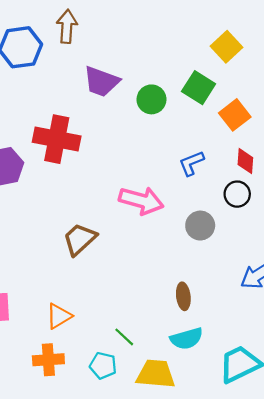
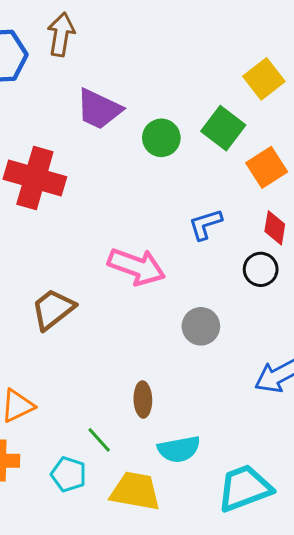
gray circle: (200, 226) -> (201, 326), moved
brown ellipse: (183, 296) -> (143, 399), moved

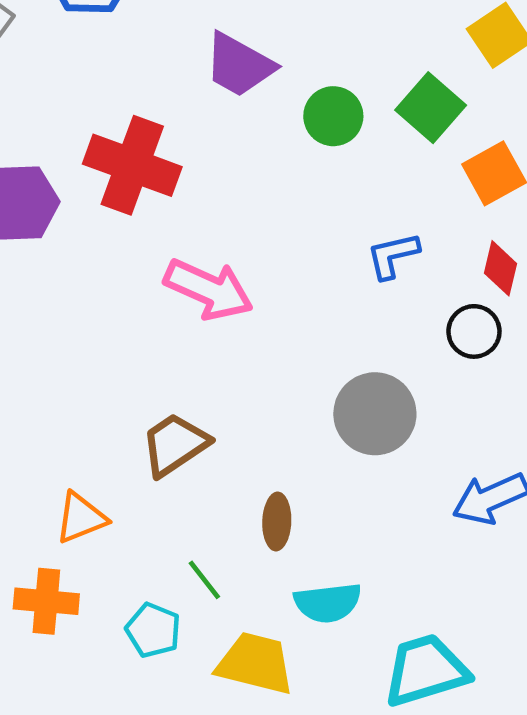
pink arrow: (137, 267) -> (209, 289), moved
brown trapezoid: (53, 309) -> (175, 444), moved
gray circle: (201, 326) -> (375, 414), size x1.4

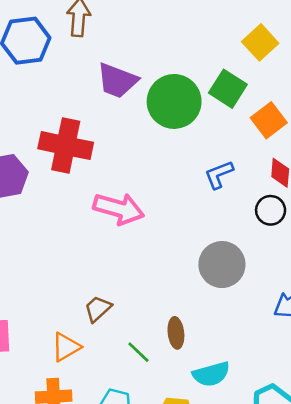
green circle: (333, 116) -> (174, 101), size x1.6
brown trapezoid: (175, 444) -> (98, 309), moved, size x0.7
green line: (204, 580) -> (138, 352), moved

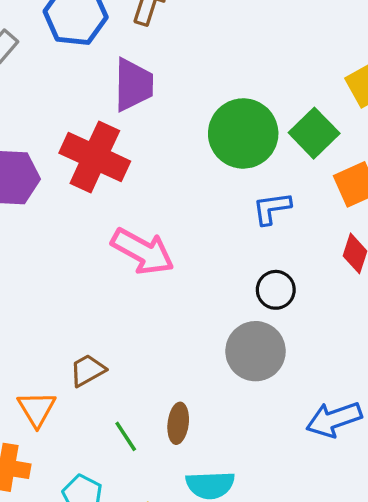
purple trapezoid: (117, 81) -> (133, 85), moved, turned -123
blue L-shape: (219, 175) -> (272, 208), moved
black circle: (271, 210) -> (276, 290), moved
orange triangle: (66, 347) -> (37, 409), turned -44

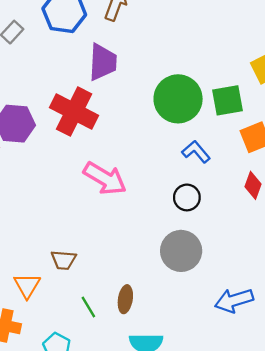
green square: (314, 133) -> (227, 100), turned 32
blue L-shape: (272, 208) -> (196, 152), turned 56
black circle: (276, 290) -> (187, 197), moved
brown trapezoid: (88, 370) -> (64, 260), turned -148

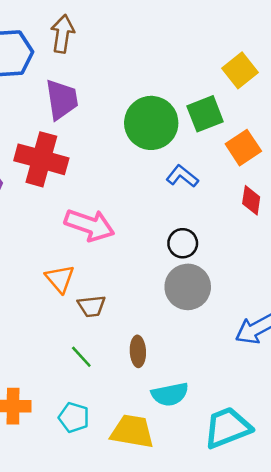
black circle: (187, 197) -> (183, 243), moved
brown trapezoid: (64, 260) -> (92, 306), moved
orange triangle: (27, 286) -> (60, 279), moved
green line: (88, 307) -> (81, 357), moved

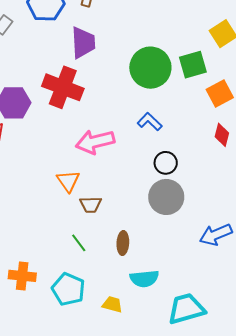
blue L-shape: (182, 176) -> (150, 122), moved
pink arrow: (89, 225) -> (95, 142), turned 141
cyan pentagon: (74, 417) -> (68, 289), size x1.4
yellow trapezoid: (132, 431) -> (112, 304), size x0.6

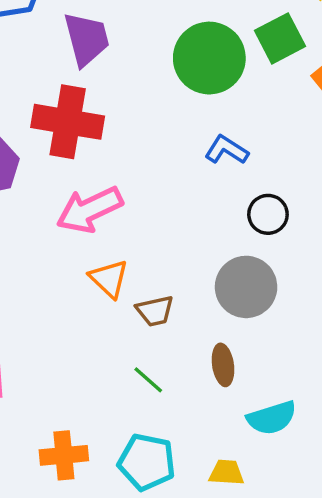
pink arrow: (95, 142) -> (89, 210), moved
gray circle: (166, 197) -> (246, 287), moved

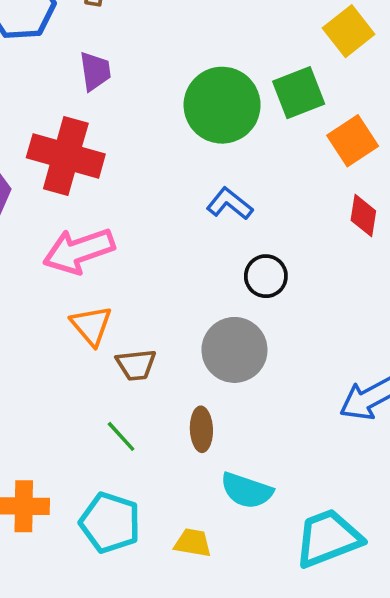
purple trapezoid: (87, 39) -> (95, 71), size x0.7
cyan semicircle: (272, 418) -> (247, 491), turned 30

